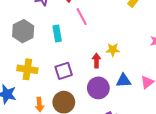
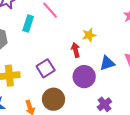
cyan rectangle: (57, 33) -> (28, 24), moved, turned 42

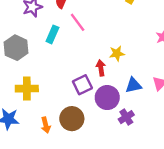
purple square: (46, 68) -> (82, 85), moved
purple cross: (104, 104) -> (126, 117), moved

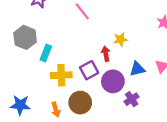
cyan rectangle: (52, 34) -> (46, 53), moved
yellow cross: (27, 89) -> (61, 75), moved

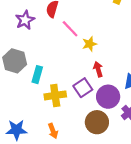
yellow star: (120, 39) -> (90, 44), moved
brown circle: (80, 103) -> (97, 122), moved

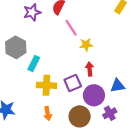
orange arrow: (53, 131) -> (48, 113), moved

